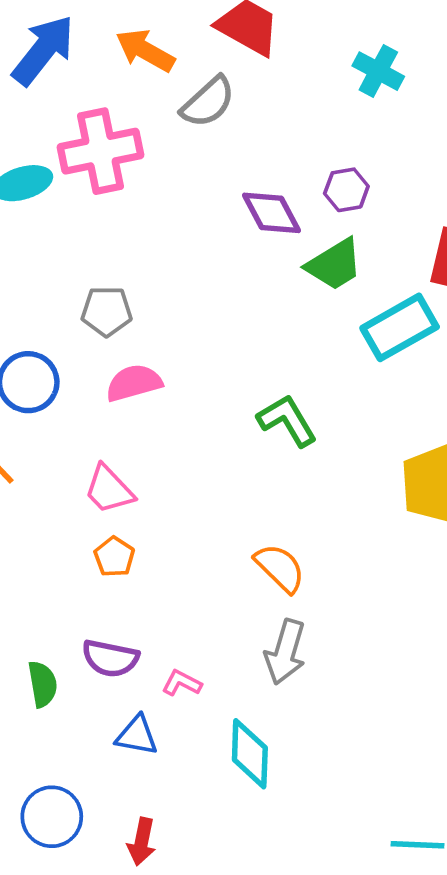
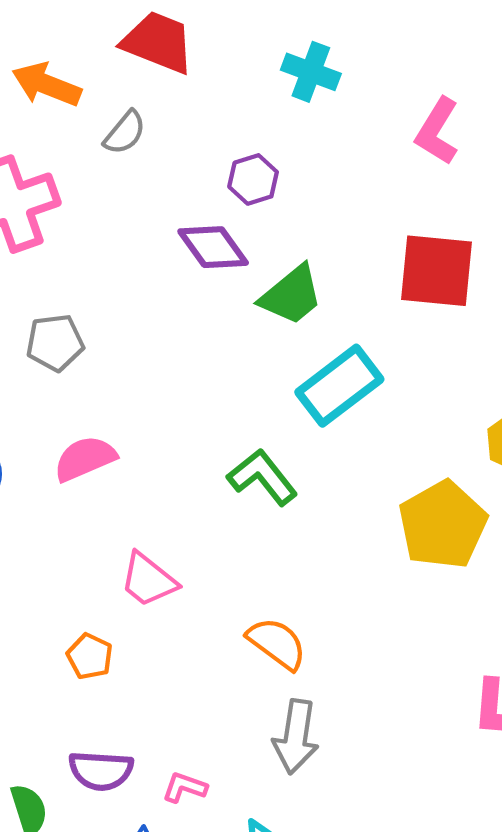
gray semicircle: (208, 102) -> (125, 133), size x0.7
purple hexagon: (346, 190) -> (253, 179), moved
gray pentagon: (107, 311) -> (55, 343), moved
cyan rectangle: (400, 327) -> (339, 386), moved
pink trapezoid: (109, 489) -> (148, 580), moved

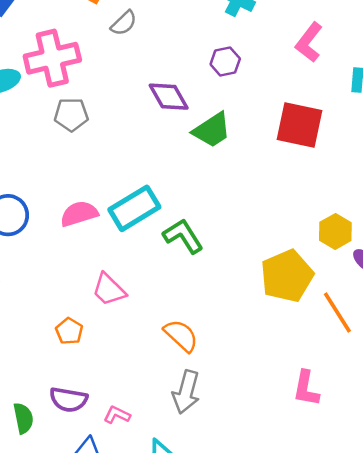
purple hexagon: (253, 179) -> (225, 61), moved
gray pentagon: (55, 343) -> (71, 115), moved
cyan rectangle: (339, 386) -> (134, 208), moved

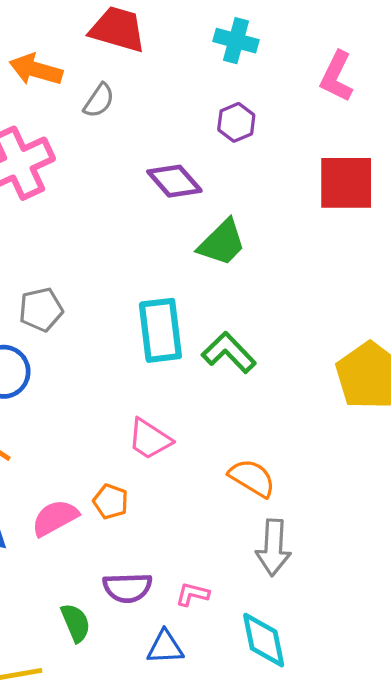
gray pentagon: (71, 115) -> (41, 310), moved
green trapezoid: (212, 130) -> (222, 243), moved
cyan rectangle: (134, 208) -> (160, 330), turned -54
pink semicircle: (79, 214) -> (55, 518), moved

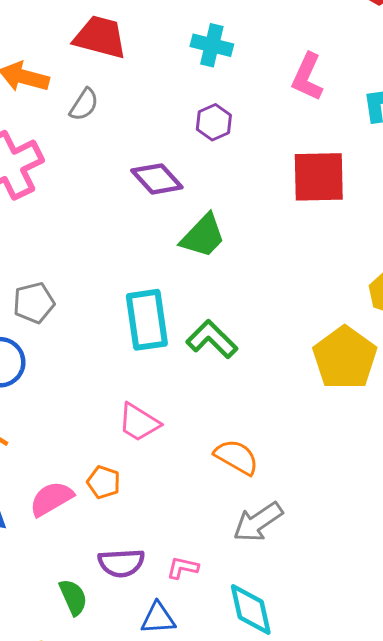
gray arrow: (273, 548) -> (258, 522), turned 54

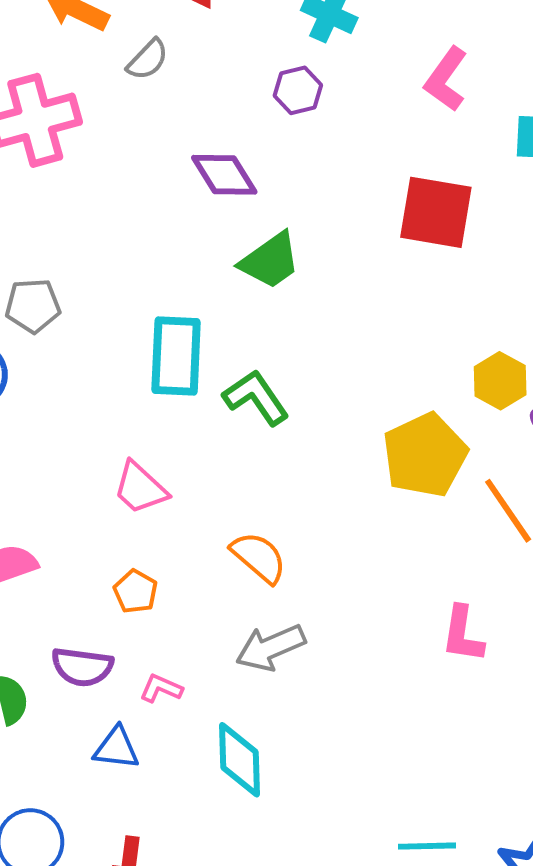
purple hexagon: (214, 122) -> (298, 90), moved
orange pentagon: (104, 482) -> (135, 592), moved

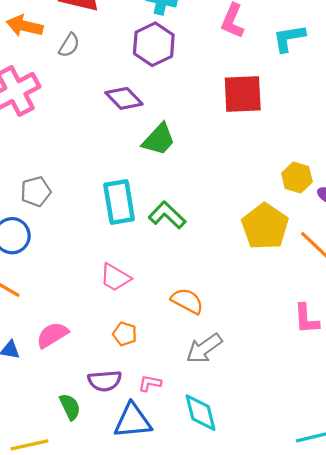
purple hexagon: (298, 90) -> (154, 44), size x1.6
blue triangle: (116, 748) -> (133, 421), size x1.5

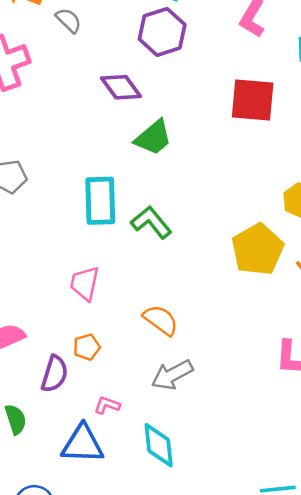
gray semicircle: (69, 45) -> (69, 20), turned -85
pink trapezoid: (115, 277) -> (85, 283), turned 64
orange pentagon: (125, 334) -> (87, 347), turned 30
purple semicircle: (105, 381) -> (55, 374), moved, turned -76

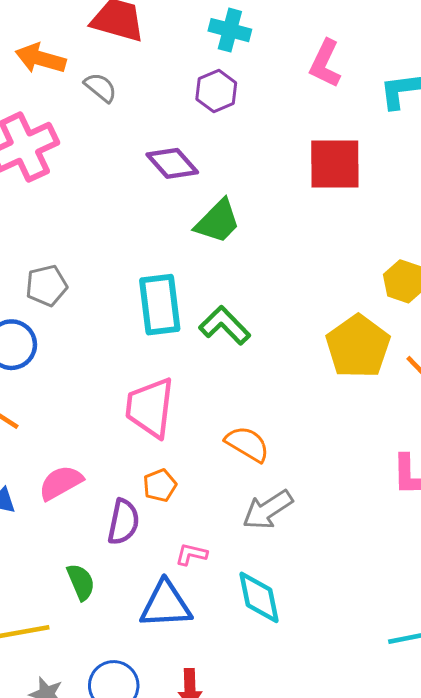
purple hexagon: (162, 32) -> (216, 91), size x0.7
pink trapezoid: (85, 283) -> (150, 408), size x1.4

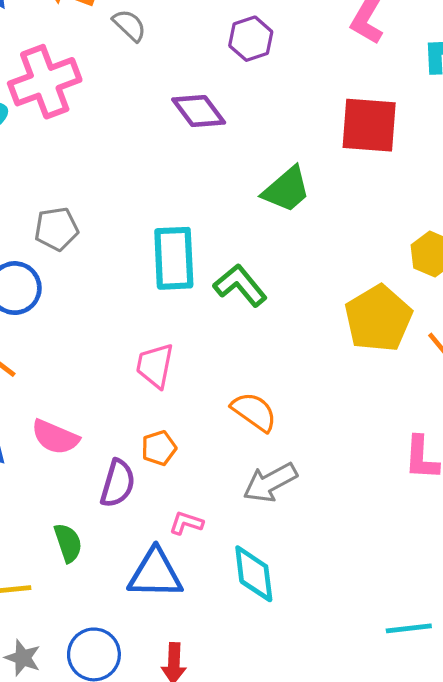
green trapezoid: (218, 221) -> (286, 189), moved
pink trapezoid: (150, 408) -> (155, 366), size x0.7
pink semicircle: (61, 483) -> (55, 437), turned -132

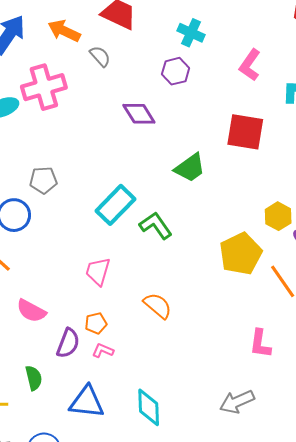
cyan rectangle: (174, 258) -> (115, 205), turned 42
gray arrow: (270, 482) -> (237, 402), moved
pink L-shape: (186, 523) -> (103, 351), moved

